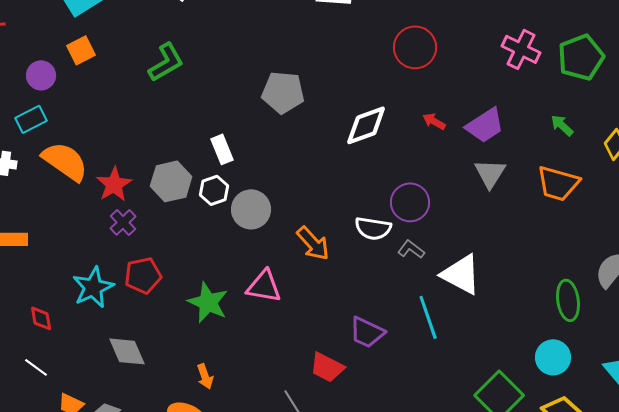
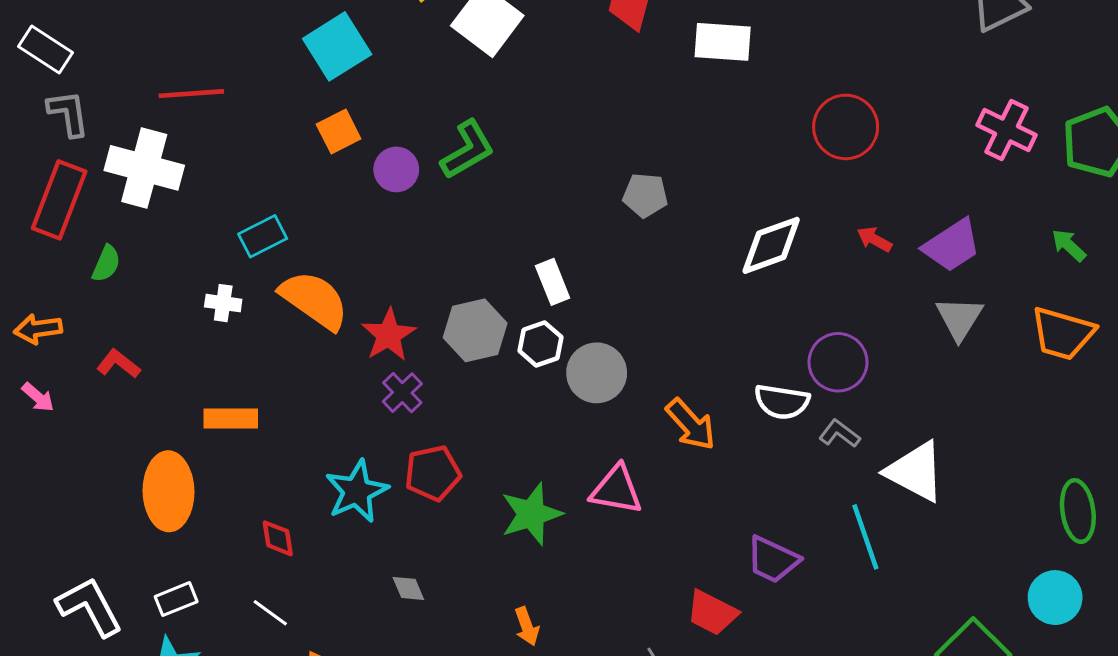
purple circle: (41, 75) -> (396, 169), moved
gray pentagon: (283, 92) -> (645, 195), size x0.7
green star: (208, 302) -> (531, 514), turned 30
gray diamond: (127, 351) -> (408, 588), size x0.6

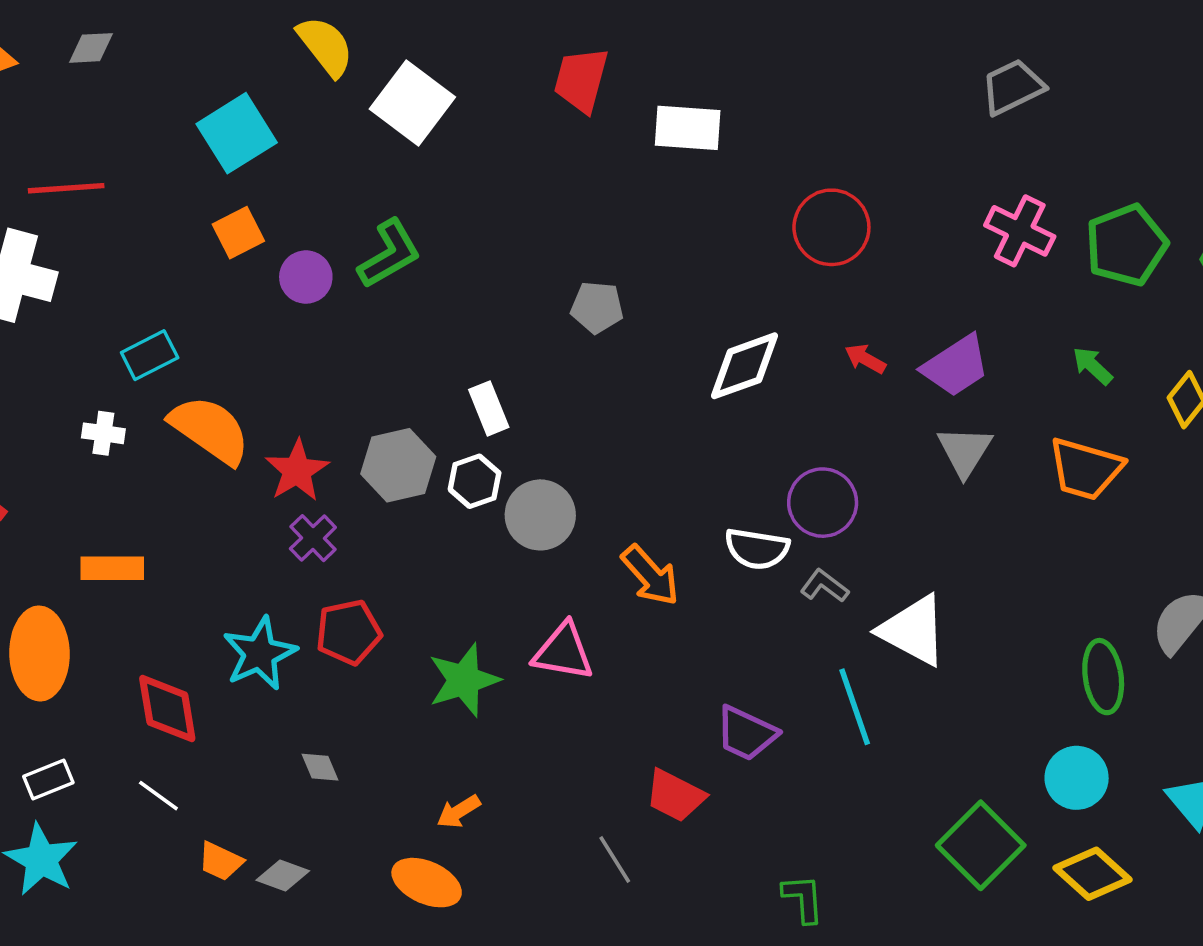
red diamond: (278, 538) -> (167, 709), size x1.6
orange arrow: (527, 626) -> (459, 812), turned 78

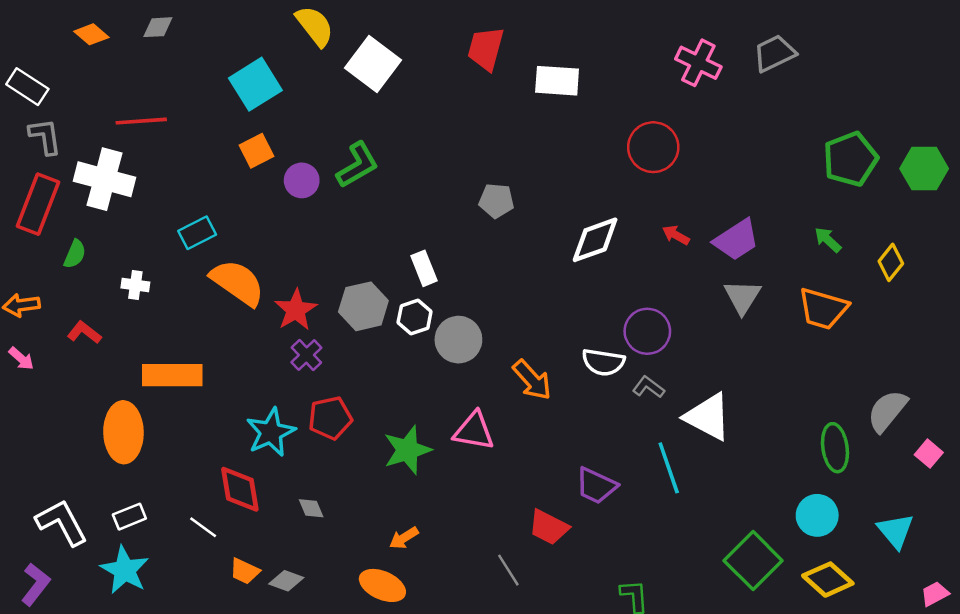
pink cross: (1020, 231) -> (698, 63), moved
white cross: (103, 433) -> (135, 285), moved
orange rectangle: (112, 568) -> (172, 375), size x1.4
red diamond: (167, 709) -> (240, 489), moved

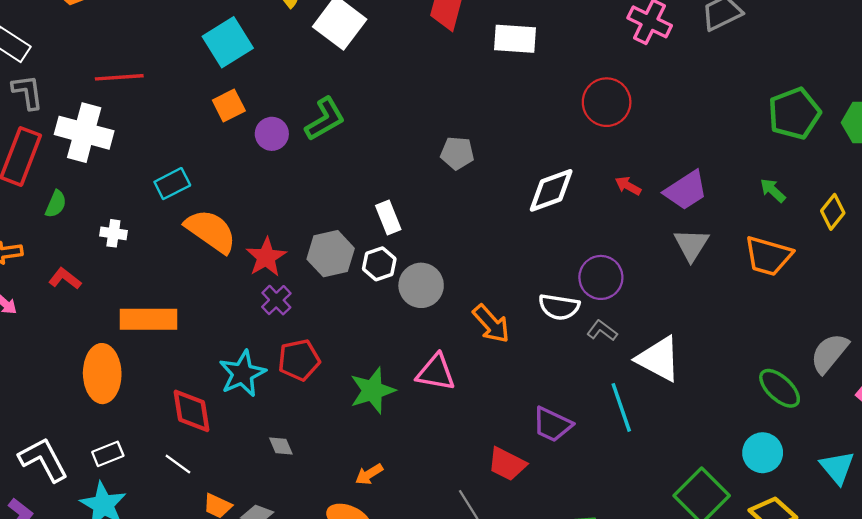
green ellipse: (835, 448) -> (780, 388), turned -39
red diamond: (240, 489) -> (192, 411), moved

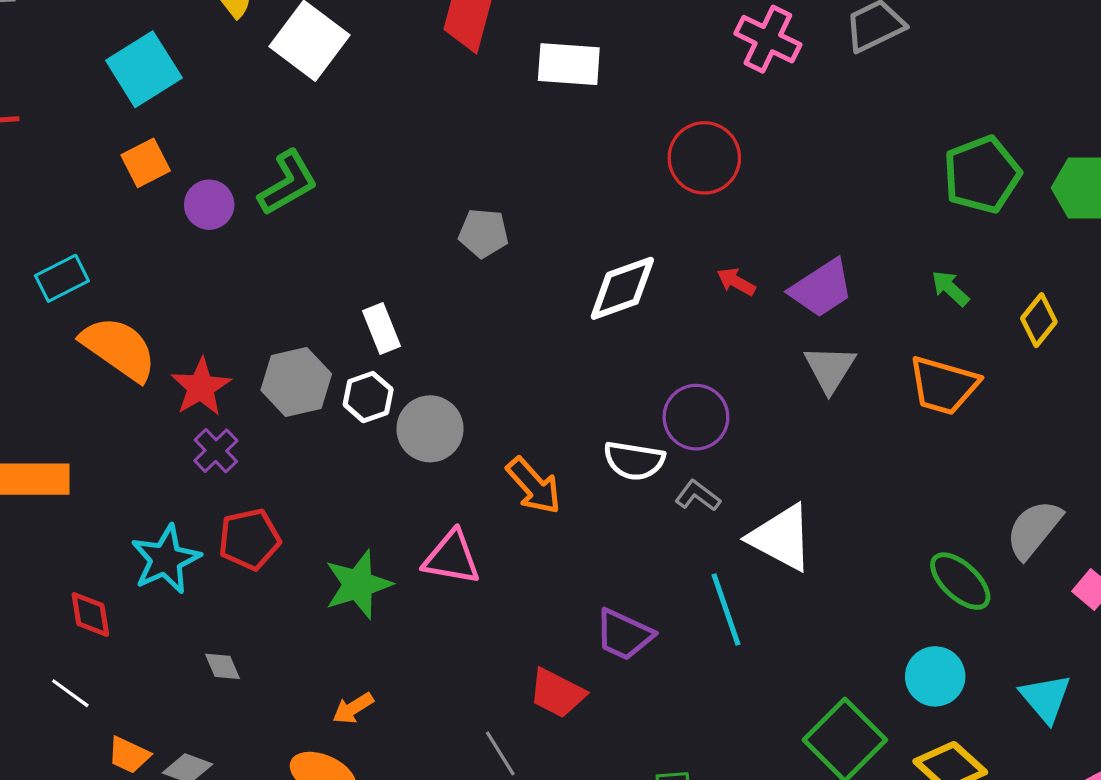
red diamond: (192, 411) -> (90, 615), size x0.7

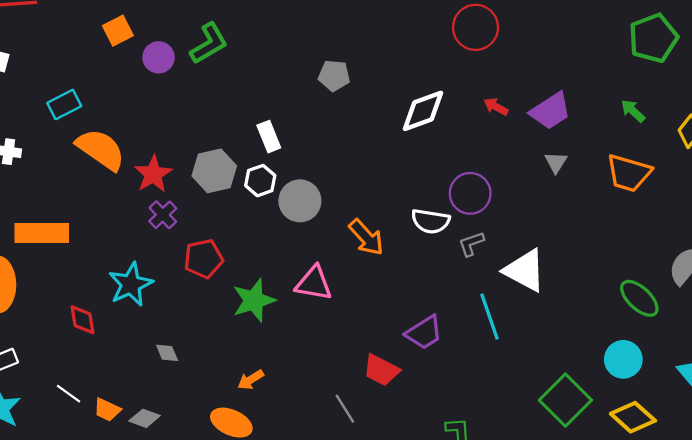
gray triangle: (830, 369) -> (556, 162), size x0.7
gray L-shape: (698, 496) -> (471, 244), turned -56
red pentagon: (249, 539) -> (204, 259), moved
purple trapezoid: (624, 635) -> (424, 333), turned -57
white line: (70, 693) -> (69, 394), moved

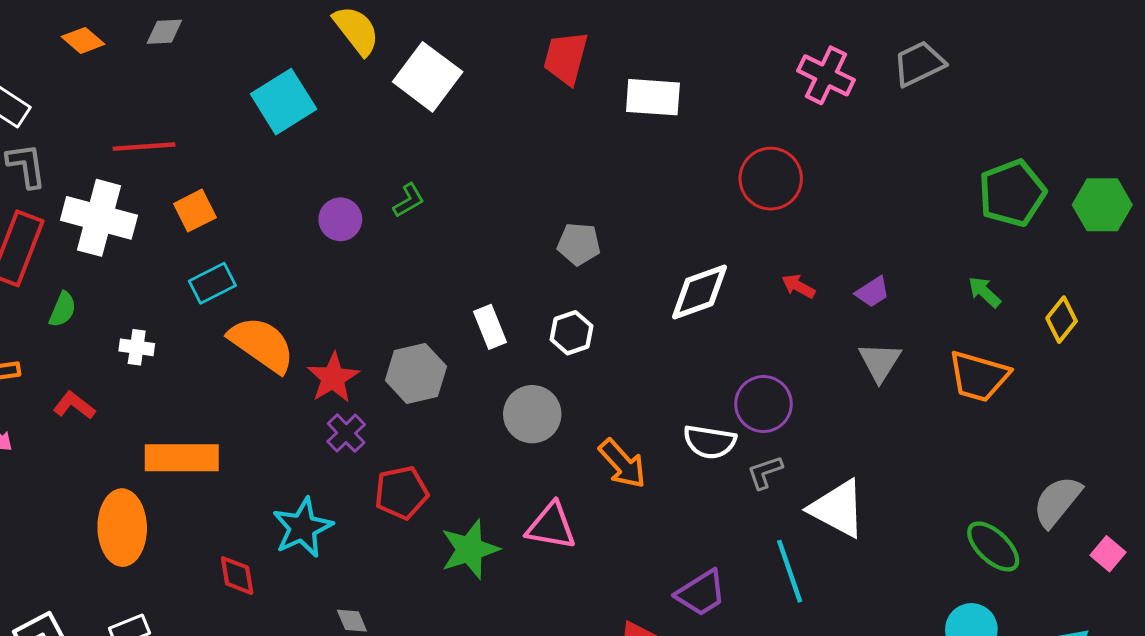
orange square: (118, 31) -> (195, 211), moved
green L-shape: (209, 43) -> (409, 200), size x0.6
purple trapezoid: (550, 111) -> (873, 292), size x0.6
gray triangle: (556, 162) -> (880, 362), size x1.4
white hexagon: (260, 181) -> (572, 333), moved

